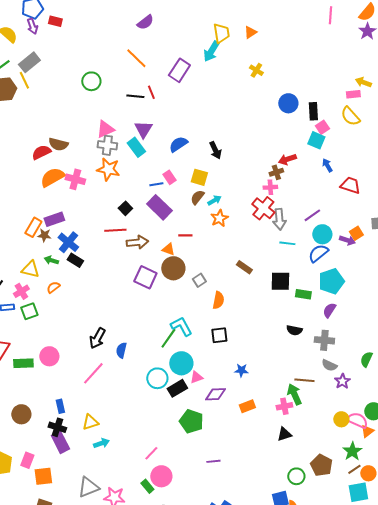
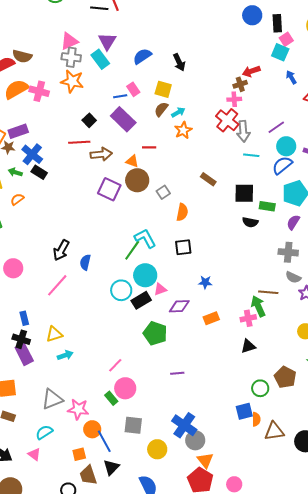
black semicircle: (294, 330) -> (250, 222), moved

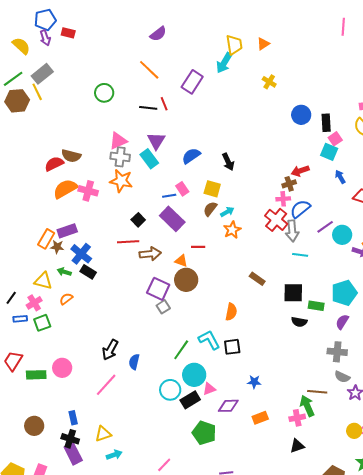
cyan circle: (286, 146) -> (342, 235), moved
blue semicircle: (282, 165) -> (300, 209), moved
gray square: (163, 192) -> (163, 307), moved
cyan L-shape: (145, 238) -> (209, 340), moved

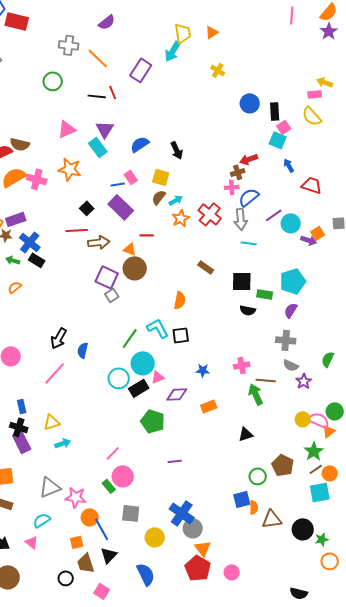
red rectangle: (68, 33) -> (17, 21), size x1.6
gray cross: (120, 157) -> (69, 45), moved
red cross: (276, 220) -> (210, 214), moved
pink cross: (297, 418) -> (242, 365), moved

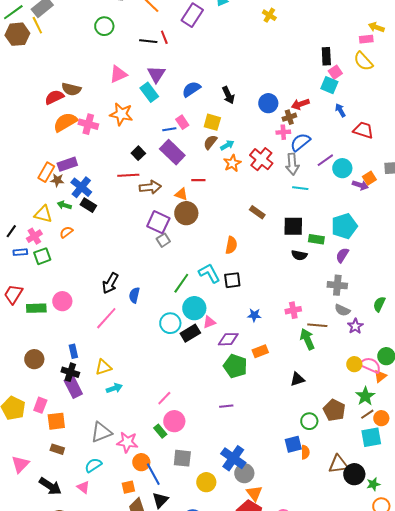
blue circle: (250, 103) -> (268, 103), moved
green pentagon: (153, 421) -> (235, 366), moved
brown triangle: (272, 519) -> (338, 464), moved

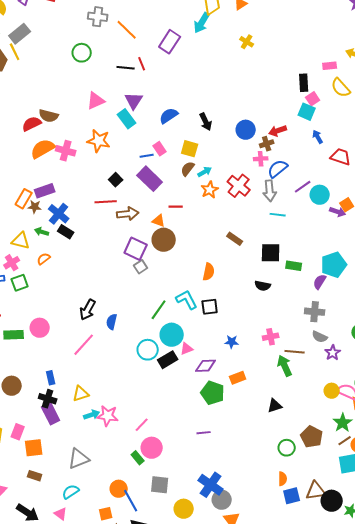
pink rectangle: (366, 39) -> (330, 66), moved
cyan pentagon: (344, 226) -> (334, 265), moved
black semicircle: (299, 255) -> (263, 286), moved
pink star: (127, 442) -> (108, 416), moved
blue square: (293, 444) -> (292, 496), moved

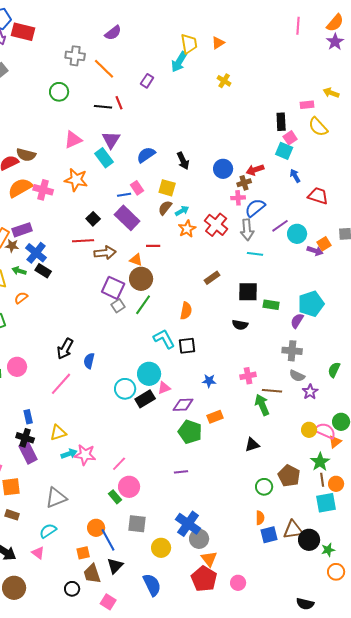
purple rectangle: (170, 42) -> (147, 81), size x0.6
brown rectangle: (235, 239) -> (212, 278), turned -70
green line: (159, 310) -> (143, 305), moved
brown line: (345, 441) -> (322, 480), turned -64

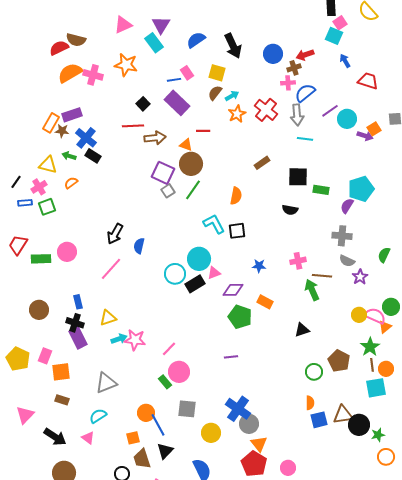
black arrow: (183, 161) -> (233, 46), size x1.4
orange rectangle: (215, 417) -> (265, 302), turned 49

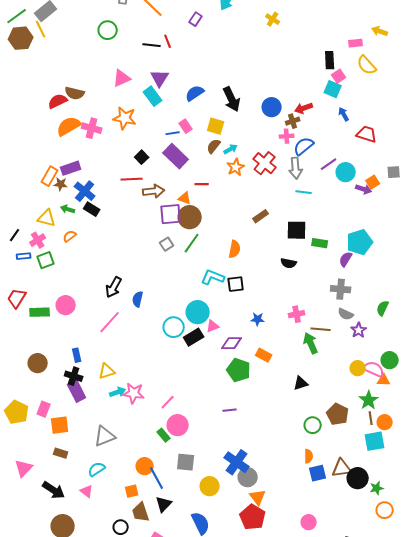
purple square: (163, 173) -> (171, 214), moved, turned -30
cyan L-shape: (214, 224) -> (213, 277), turned -40
orange triangle: (385, 327) -> (384, 380), turned 40
pink circle: (288, 468) -> (309, 522), moved

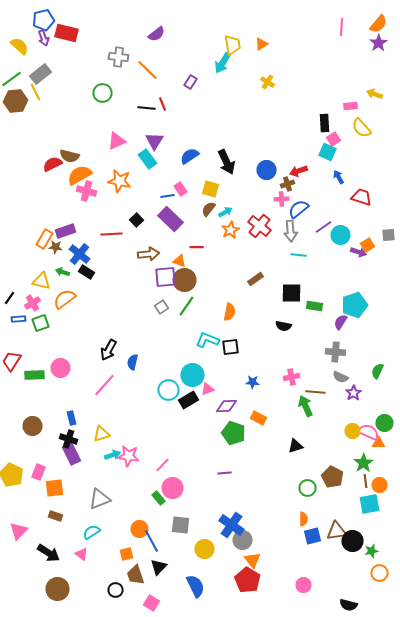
orange semicircle: (69, 126) -> (80, 175), moved
red line: (132, 179) -> (112, 234), moved
orange semicircle: (70, 236) -> (64, 299), size x1.6

